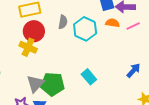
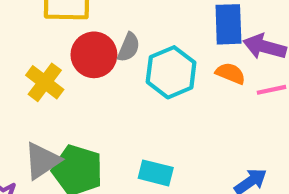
red circle: (34, 31) -> (94, 55), moved
cyan rectangle: (89, 77) -> (156, 173), turned -49

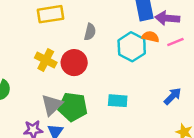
red circle: (94, 55) -> (74, 63), moved
cyan hexagon: (171, 72) -> (132, 47), moved

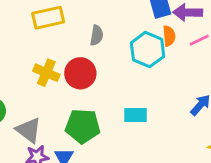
orange semicircle: (150, 37) -> (169, 36), turned 77
gray triangle: (52, 105) -> (29, 130), moved, turned -35

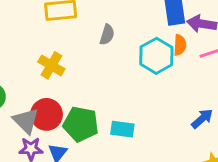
red circle: (80, 73) -> (46, 114), moved
cyan rectangle: (136, 115) -> (122, 129), moved

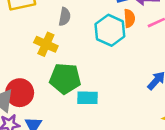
yellow cross: (51, 65) -> (46, 44), moved
green pentagon: (81, 124) -> (65, 79), moved

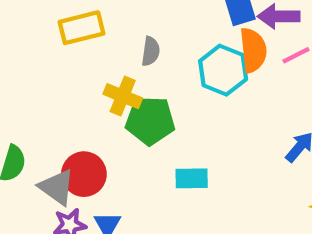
orange semicircle: (129, 18) -> (253, 50), size x1.5
green pentagon: (65, 79) -> (150, 121), moved

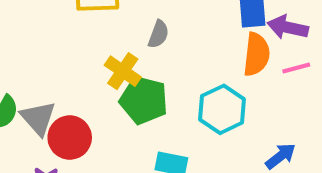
cyan hexagon: (223, 70) -> (222, 109), moved
gray triangle: (57, 187) -> (38, 118), moved

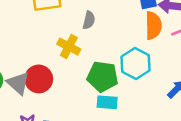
green pentagon: (144, 100) -> (103, 77), moved
red circle: (70, 138) -> (39, 79), moved

